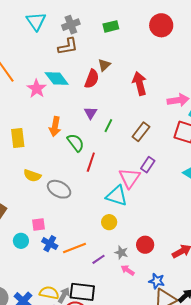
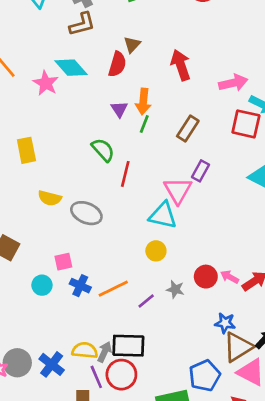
orange arrow: (55, 127) -> (143, 102), moved
pink arrow: (128, 270) -> (230, 277), moved

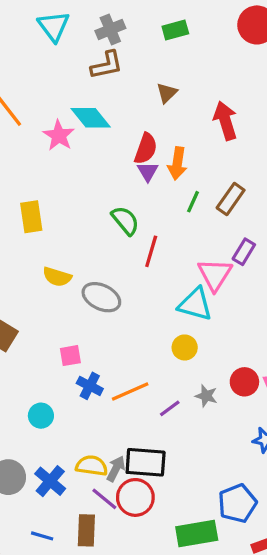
red semicircle: (117, 64) -> (146, 149), moved
green line: (144, 124) -> (193, 202), moved
cyan circle: (42, 285) -> (41, 416), moved
purple line: (96, 377) -> (104, 499), turned -30

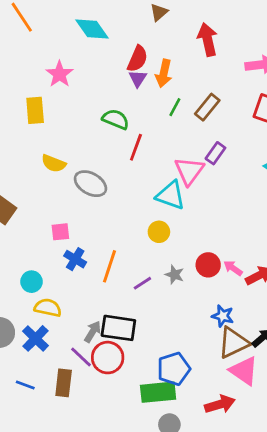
pink star: (59, 135) -> (59, 74), moved
green semicircle: (125, 221) -> (116, 119), turned -32
orange line: (130, 391) -> (109, 266), turned -52
yellow semicircle: (92, 466) -> (48, 308), moved
blue pentagon: (237, 503) -> (174, 369), moved

